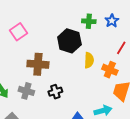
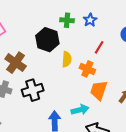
brown cross: (38, 64) -> (16, 63), turned 30
black cross: (55, 92) -> (33, 90), size x1.5

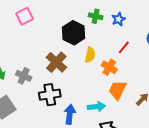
brown cross: (16, 63) -> (56, 62), moved
black cross: (33, 90) -> (50, 95), moved

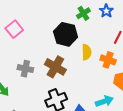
green cross: (96, 16) -> (83, 13), turned -32
gray cross: (24, 76) -> (25, 69), moved

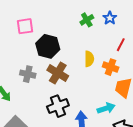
pink square: (14, 29) -> (25, 26), moved, turned 30
black hexagon: (66, 34) -> (48, 46), moved

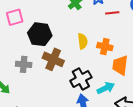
red line: (121, 45) -> (112, 13), moved, turned 64
black cross: (58, 106) -> (81, 79), moved

